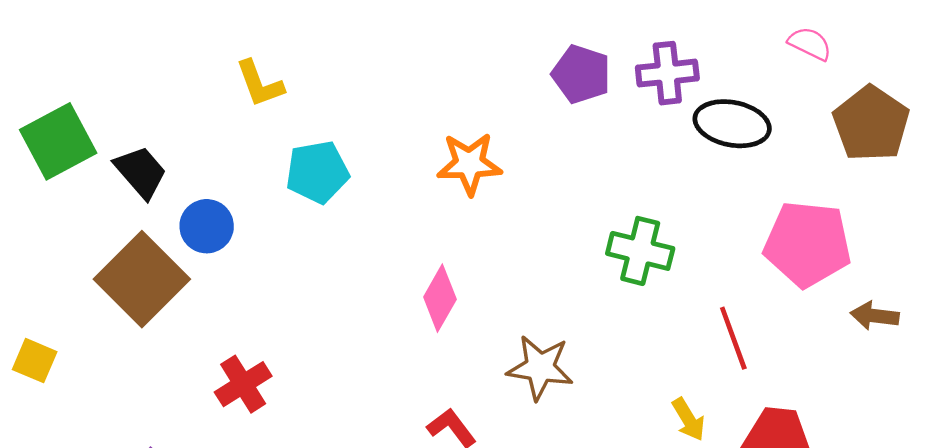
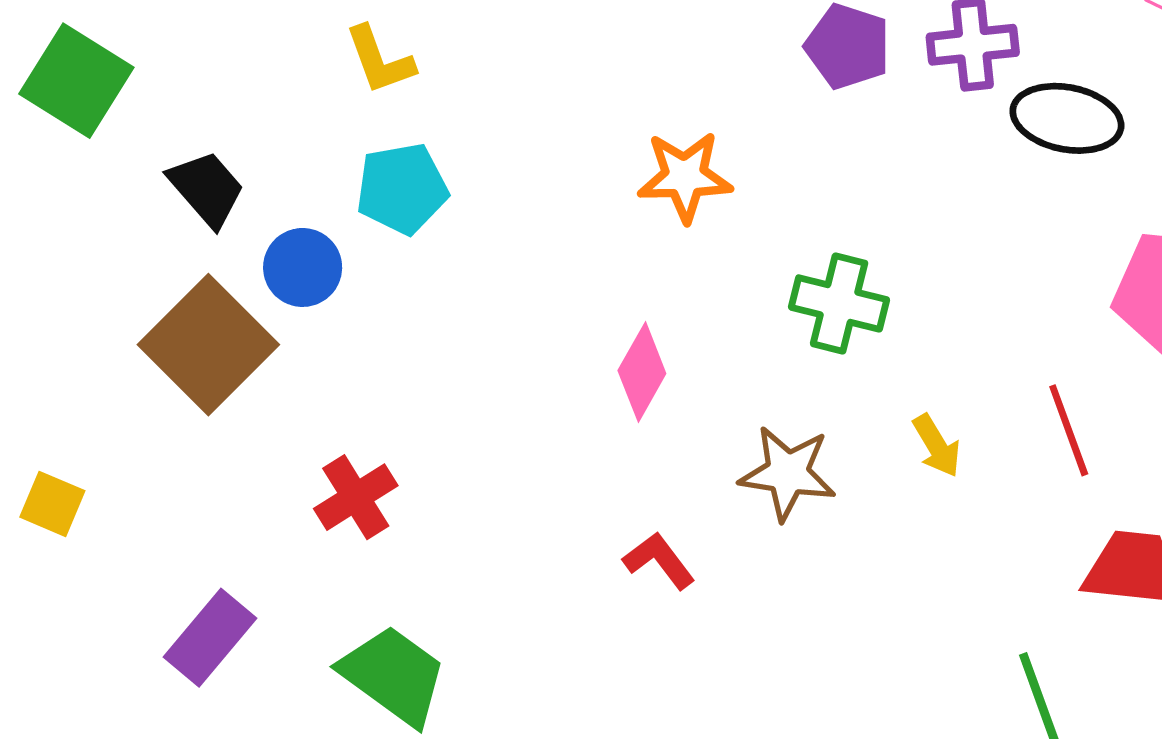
green square: (58, 141) -> (76, 81), moved, turned -30
cyan pentagon: (317, 172) -> (402, 189), moved
green cross: (640, 251) -> (839, 303), moved
yellow square: (35, 361) -> (52, 504), moved
yellow arrow: (689, 419) -> (937, 446), moved

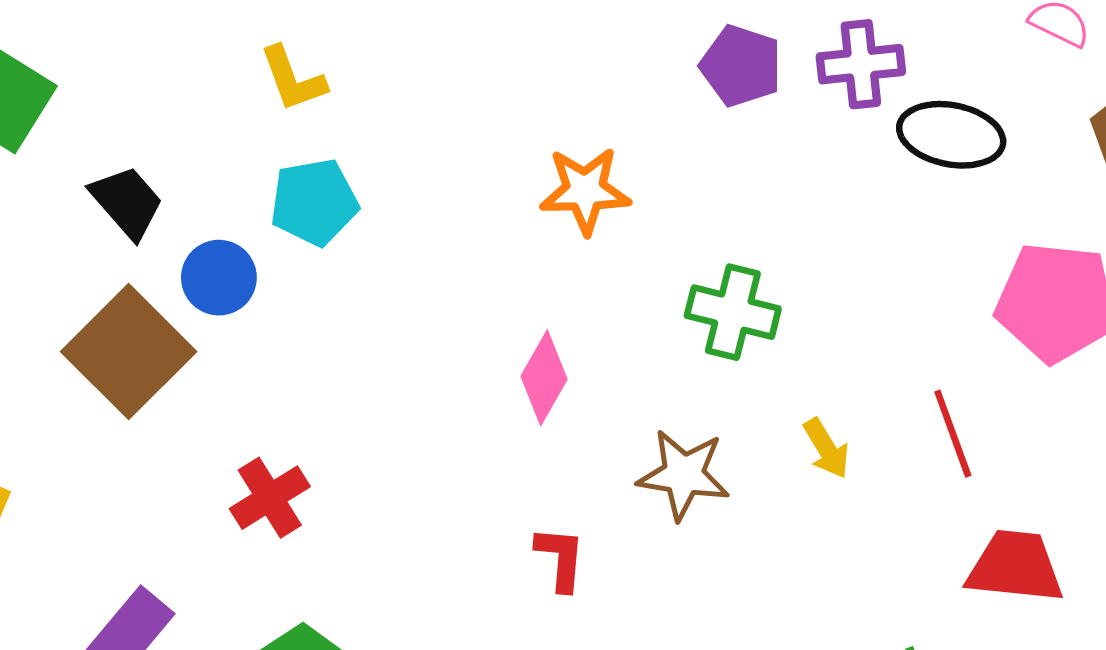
red L-shape: (659, 561) -> (560, 558), turned 42

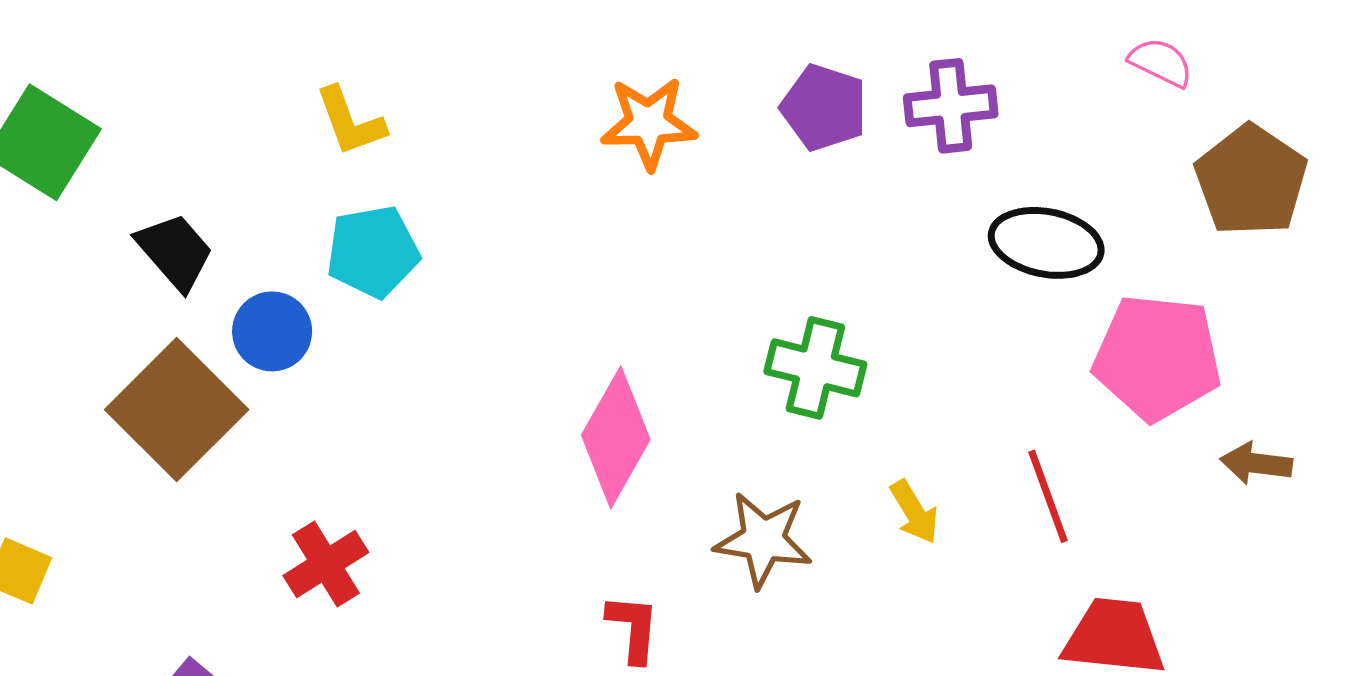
black ellipse: (951, 135) -> (1046, 243), moved
orange star: (585, 191) -> (649, 123), moved
pink diamond: (544, 378) -> (616, 437), size x1.4

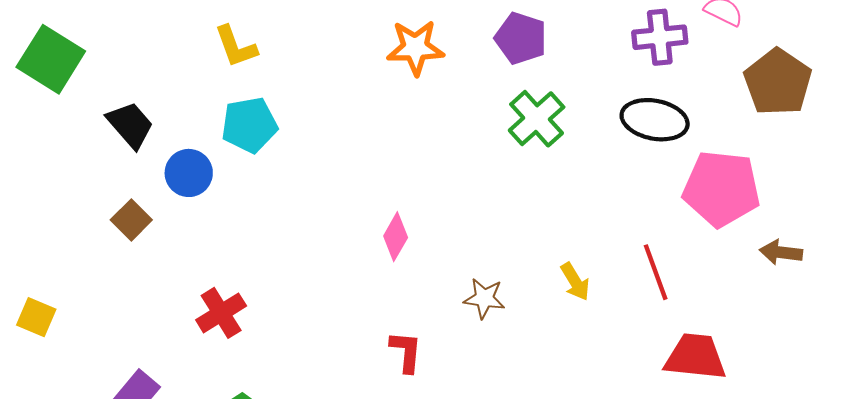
purple cross: (951, 106) -> (660, 37), moved
green cross: (815, 368) -> (537, 119), moved, turned 34
brown square: (177, 410) -> (131, 220), size x0.5
pink diamond: (616, 437) -> (396, 237), size x0.6
brown star: (763, 540) -> (484, 298), size x0.7

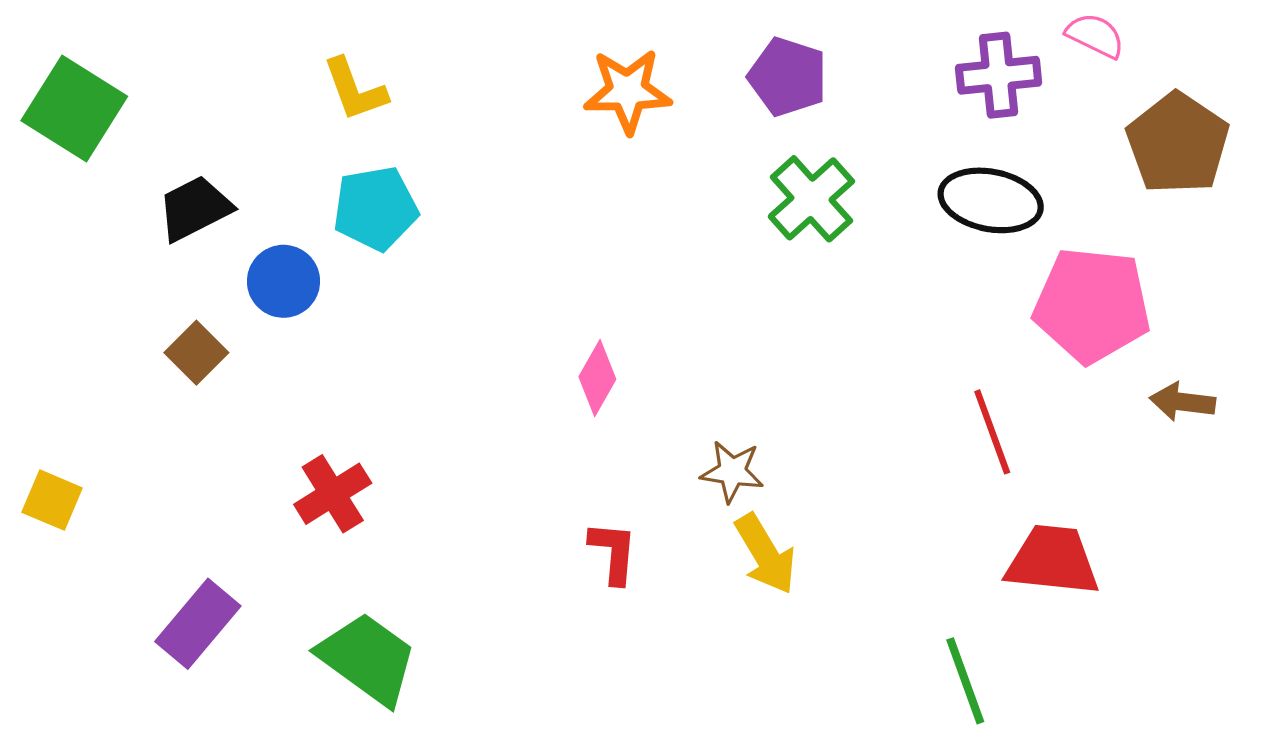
black trapezoid: (130, 125) -> (195, 208), turned -76
yellow arrow: (575, 282) -> (765, 554), moved, size x1.4

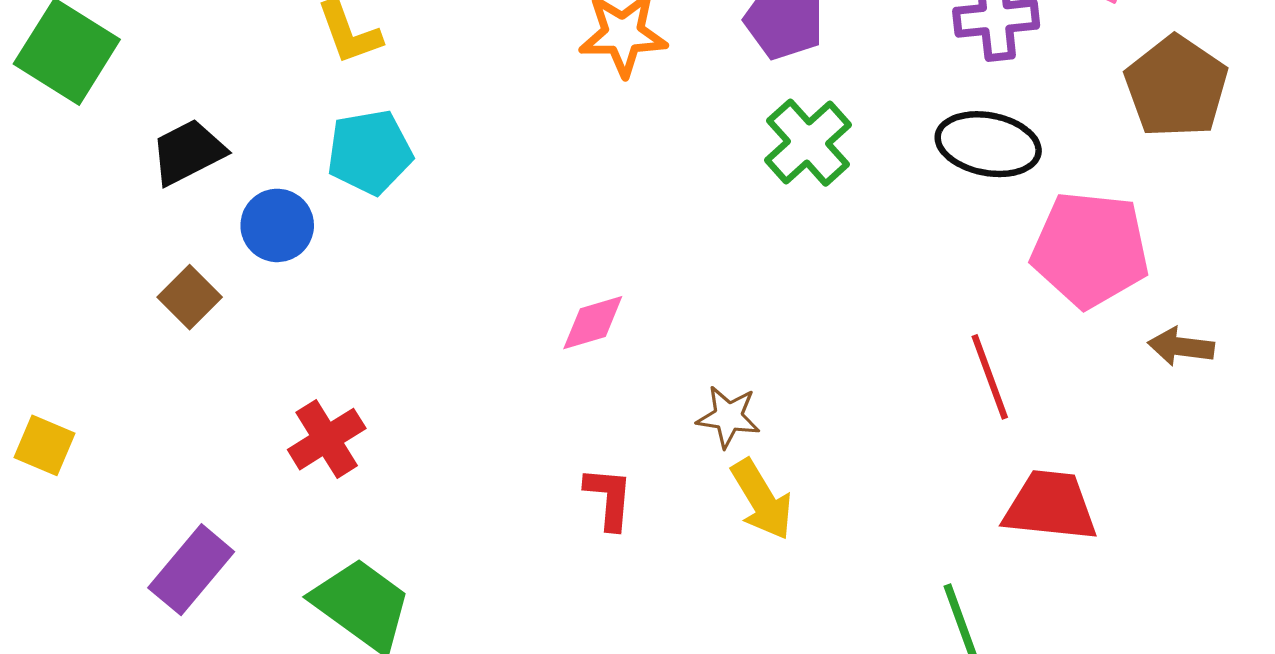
pink diamond: (597, 378) -> (593, 323), turned 44

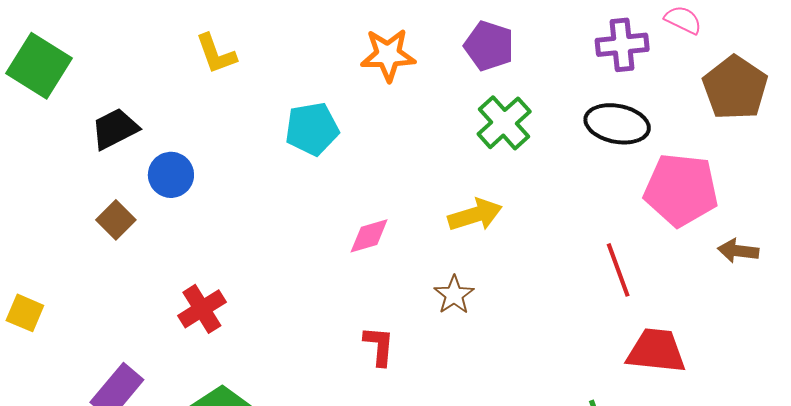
cyan pentagon: (370, 152) -> (312, 129), moved
brown star: (728, 417) -> (454, 295), turned 30
yellow arrow: (762, 500) -> (475, 215), moved, turned -76

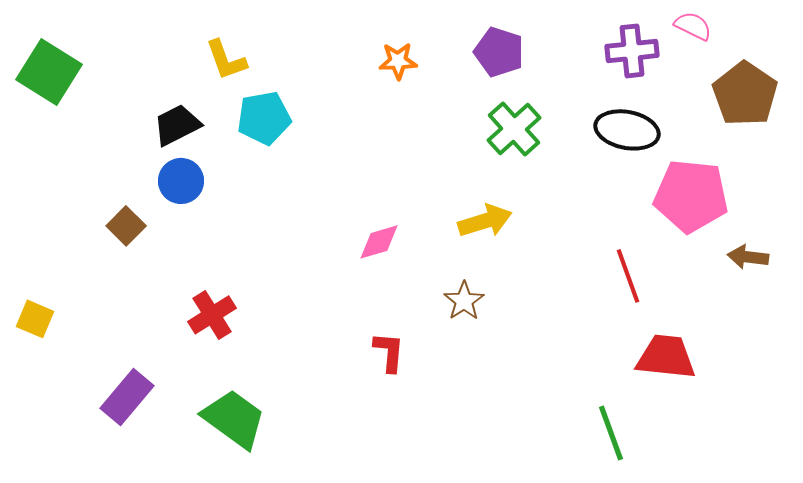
orange star: (388, 55) -> (398, 61), size x0.7
black trapezoid: (115, 129) -> (177, 125), moved
cyan pentagon: (312, 129) -> (264, 118), moved

